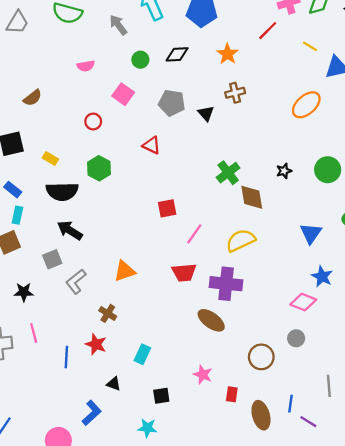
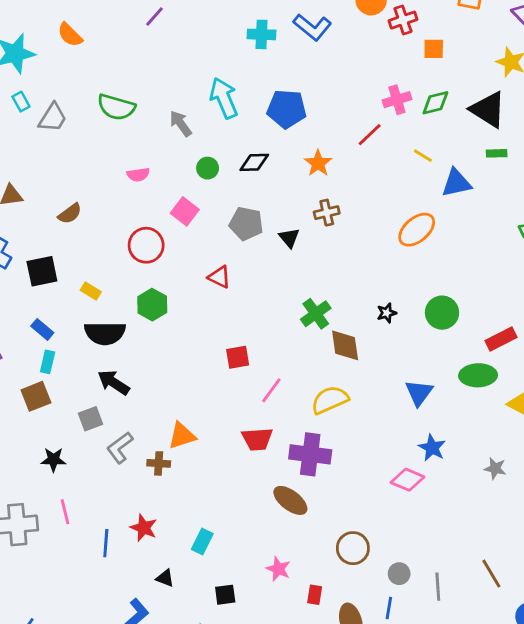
red circle: (93, 122) -> (146, 245), size x1.6
brown cross: (108, 313) -> (159, 463), moved, turned -30
gray circle: (296, 338) -> (399, 574), moved

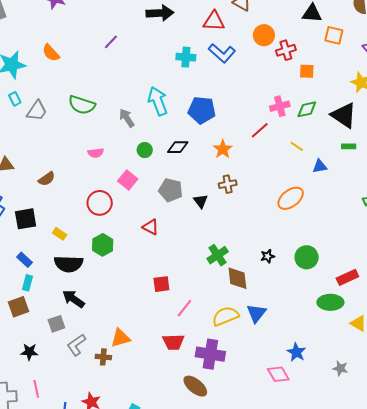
blue triangle: (456, 183) -> (320, 166), size x0.7
blue triangle: (419, 393) -> (256, 313), moved
pink diamond: (408, 480) -> (278, 374), turned 35

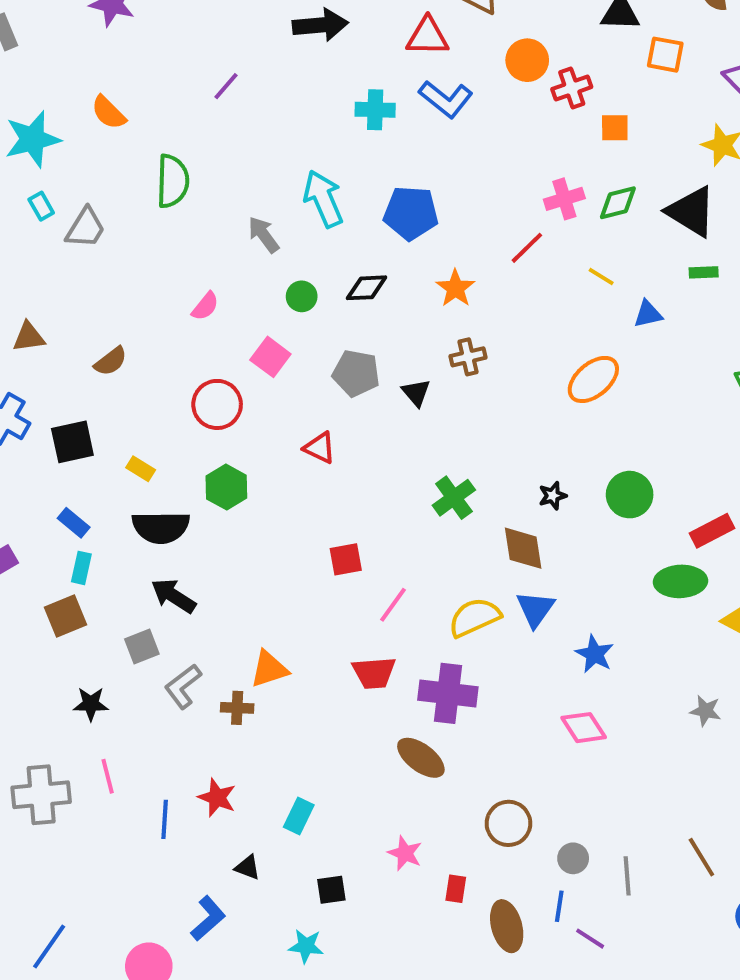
green semicircle: (82, 105) -> (173, 181), moved, turned -104
pink semicircle: (96, 153) -> (205, 306), turned -42
brown diamond: (237, 278) -> (523, 548), moved
blue star: (296, 352) -> (595, 654), moved

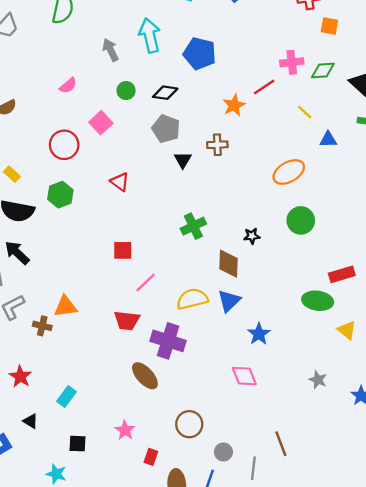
orange star: (455, 288) -> (234, 105), moved
gray pentagon: (356, 373) -> (166, 129), moved
green circle: (630, 495) -> (301, 220), moved
brown line: (701, 857) -> (281, 444), moved

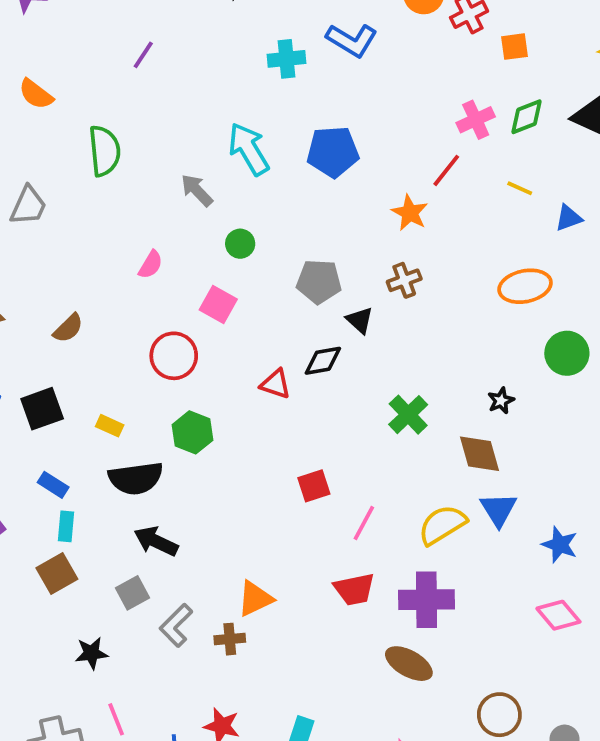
black diamond: (165, 93) -> (323, 361), moved
orange ellipse: (289, 172) -> (525, 286), turned 36

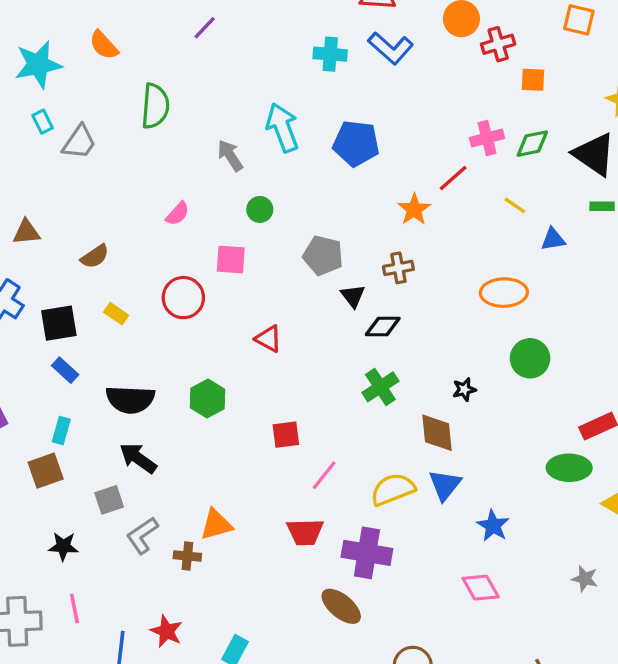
pink square: (218, 304) -> (231, 260), turned -36
black diamond: (323, 361) -> (383, 327), moved
yellow rectangle: (110, 426) -> (116, 314), moved
green hexagon: (193, 432) -> (207, 399), moved
blue rectangle: (53, 485) -> (65, 370), moved

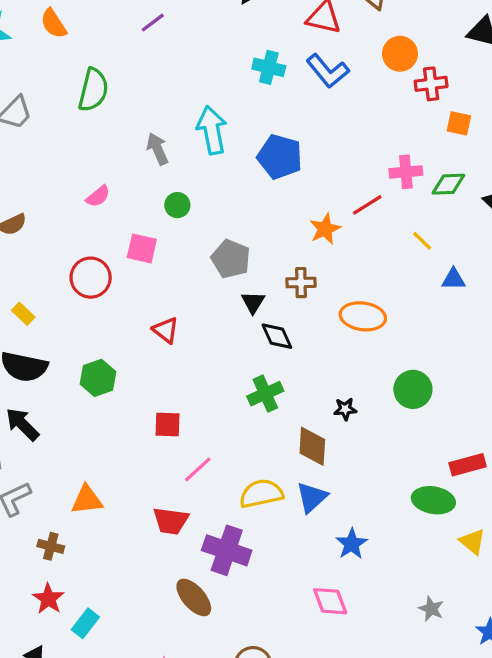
orange ellipse: (504, 293) -> (363, 316), moved
yellow rectangle: (116, 314) -> (23, 314), moved
black diamond: (383, 327) -> (277, 336), turned 56
brown cross: (187, 556) -> (51, 546), moved
red star: (166, 631) -> (48, 599), moved

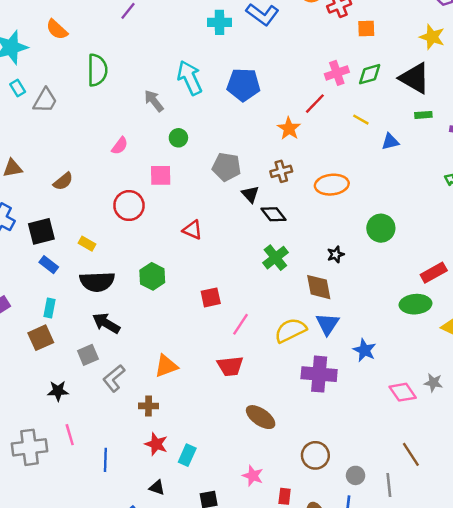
purple cross: (227, 550) -> (319, 374), moved
pink diamond: (330, 601) -> (403, 392), moved

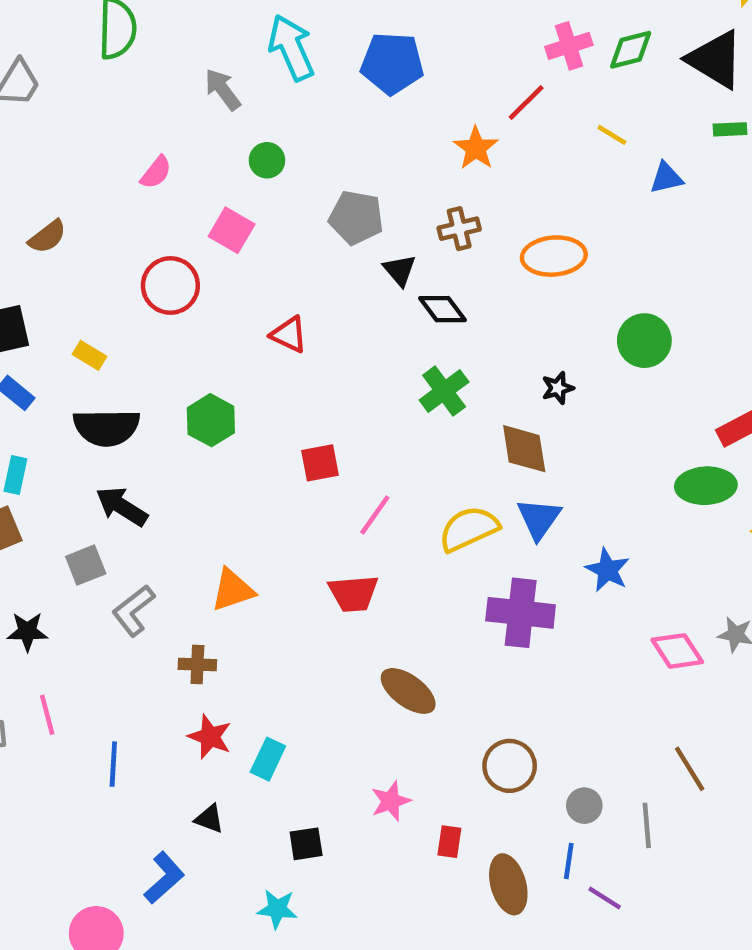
pink square: (161, 175) -> (232, 230), turned 30
pink star: (253, 476) -> (391, 801), turned 30

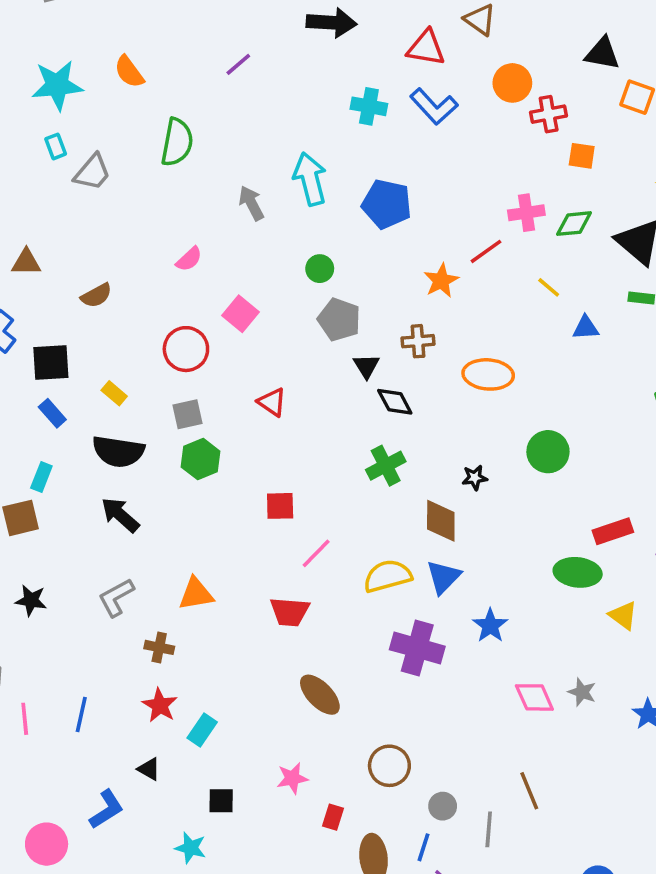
green circle: (267, 160) -> (320, 269), moved
gray square: (86, 565) -> (188, 414), moved
pink line: (47, 715) -> (25, 719), moved

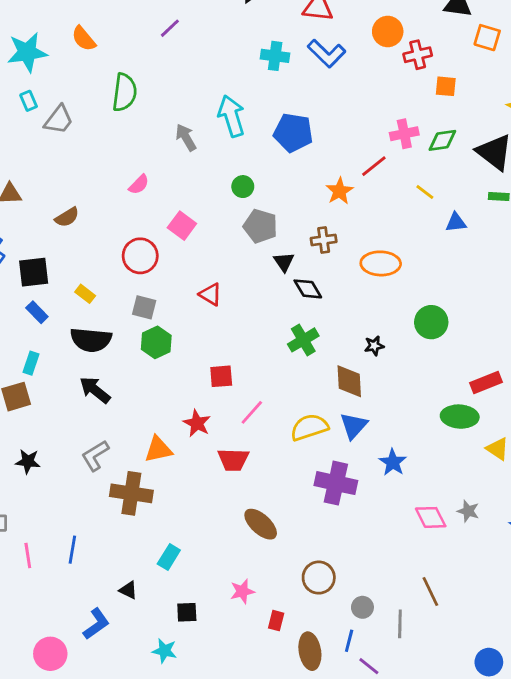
gray square: (188, 414) -> (144, 307), turned 30
brown cross: (159, 647) -> (131, 493), size x1.8
red star: (160, 705) -> (197, 423), moved

